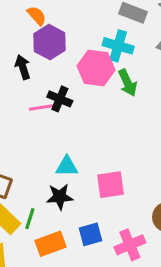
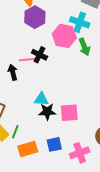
black arrow: (23, 67) -> (13, 72), moved
black star: (60, 197) -> (47, 112), moved

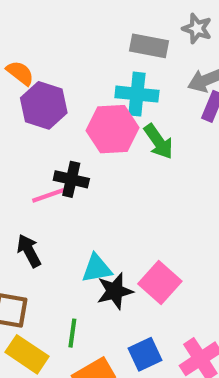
black arrow: (13, 72) -> (29, 251), moved
pink square: (69, 113) -> (160, 282), turned -30
green line: (15, 132) -> (72, 333), moved

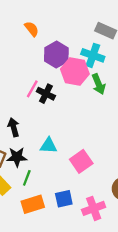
purple hexagon: (44, 105) -> (56, 55), moved
pink line: (48, 195) -> (32, 89), moved, turned -54
black star: (115, 291) -> (17, 157), moved

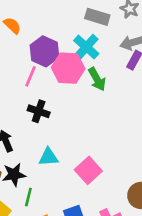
cyan cross: (93, 55) -> (86, 47), turned 30
pink line: (32, 89) -> (30, 76), moved
black cross: (46, 94) -> (39, 111), moved

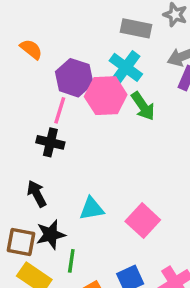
black cross: (39, 111) -> (50, 142), moved

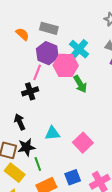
gray rectangle: (136, 28) -> (49, 28), moved
green arrow: (143, 106) -> (80, 84), moved
black cross: (50, 142) -> (30, 91), turned -35
green line: (71, 261) -> (38, 164), turned -32

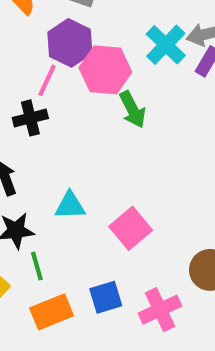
cyan cross: (79, 49) -> (166, 45), moved

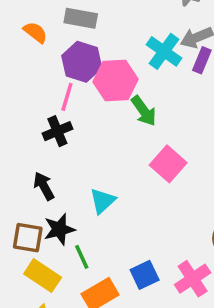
cyan triangle: (70, 206) -> (103, 201), turned -32
pink square: (131, 228) -> (168, 164), moved

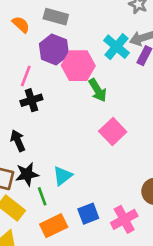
pink line: (67, 97) -> (26, 76), moved
cyan triangle: (103, 201) -> (63, 176), moved

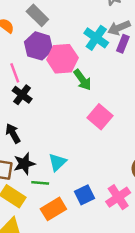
gray rectangle: (56, 17) -> (37, 15), turned 35
pink line: (26, 76) -> (15, 73), turned -36
black cross: (31, 100) -> (22, 95), turned -30
green line: (42, 196) -> (40, 183), turned -60

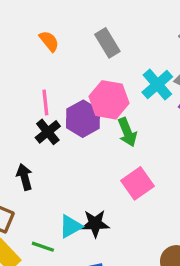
gray rectangle: (37, 15) -> (107, 43), moved
purple hexagon: (39, 46) -> (83, 119), moved
black star: (24, 164) -> (95, 224), moved

